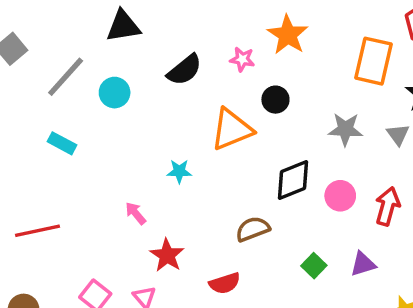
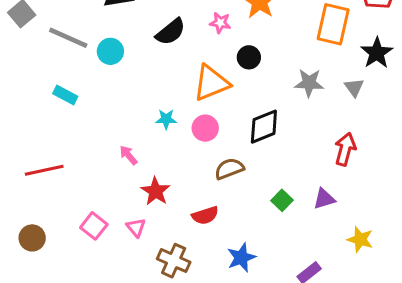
gray line: (66, 77) -> (68, 38), turned 72
pink circle: (340, 196) -> (205, 128), moved

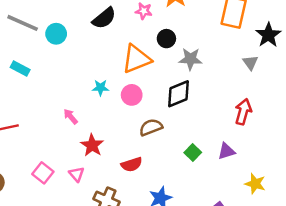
gray star: (309, 83) -> (190, 59), moved

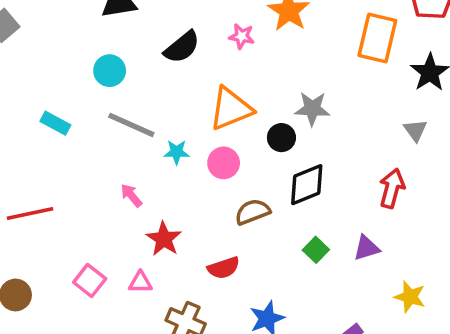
gray line: (23, 23) -> (131, 125), moved
black circle: (166, 39) -> (281, 138), moved
gray triangle: (250, 63) -> (415, 130), moved
black diamond: (178, 94) -> (307, 185), moved
pink triangle: (77, 174) -> (140, 282), turned -49

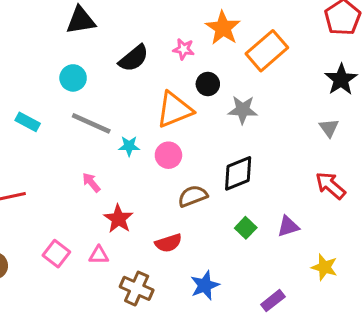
orange rectangle: (377, 38) -> (267, 51), moved, turned 36
black circle: (281, 138) -> (208, 84), moved
red arrow: (392, 188) -> (330, 185), moved, turned -64

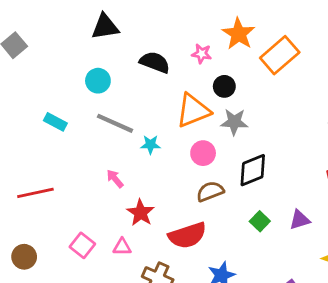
black semicircle: (134, 58) -> (155, 62), turned -120
gray star: (243, 110) -> (234, 122), moved
pink circle: (168, 155) -> (203, 153), moved
red semicircle: (168, 243) -> (187, 235), size x1.5

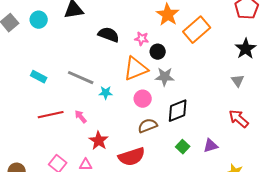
pink star: (202, 54) -> (142, 39), moved
cyan circle: (98, 81) -> (39, 20), moved
red line: (35, 193) -> (51, 115), moved

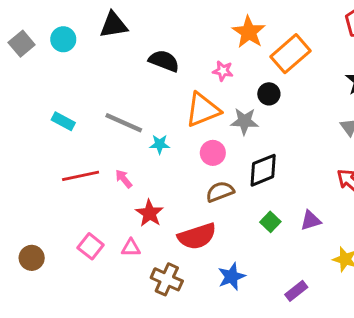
pink star: (142, 39) -> (223, 71), moved
black circle: (158, 52) -> (269, 94), moved

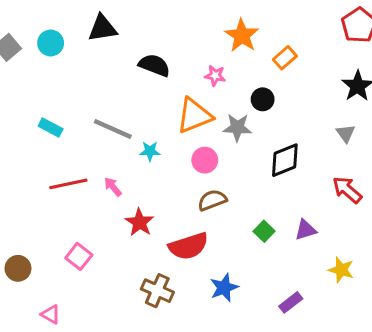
orange rectangle: (290, 54) -> (285, 58), size x0.6
black diamond: (263, 170) -> (285, 160), moved
pink triangle: (131, 248) -> (51, 314), moved, turned 30

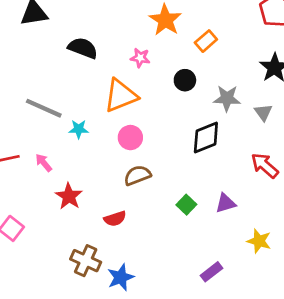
gray star: (237, 127) -> (227, 98), moved
red semicircle: (188, 246) -> (115, 219), size x0.6
blue star: (224, 288) -> (121, 277), moved

